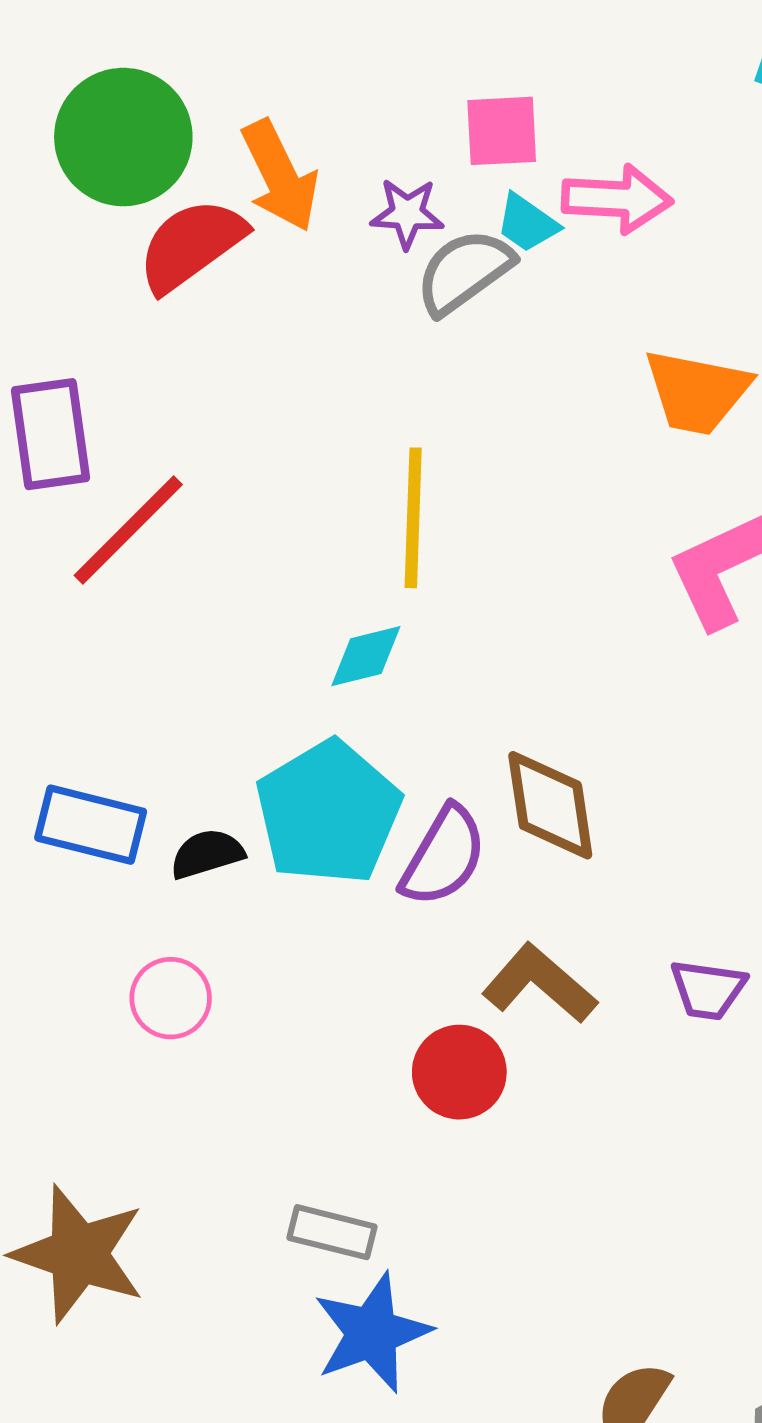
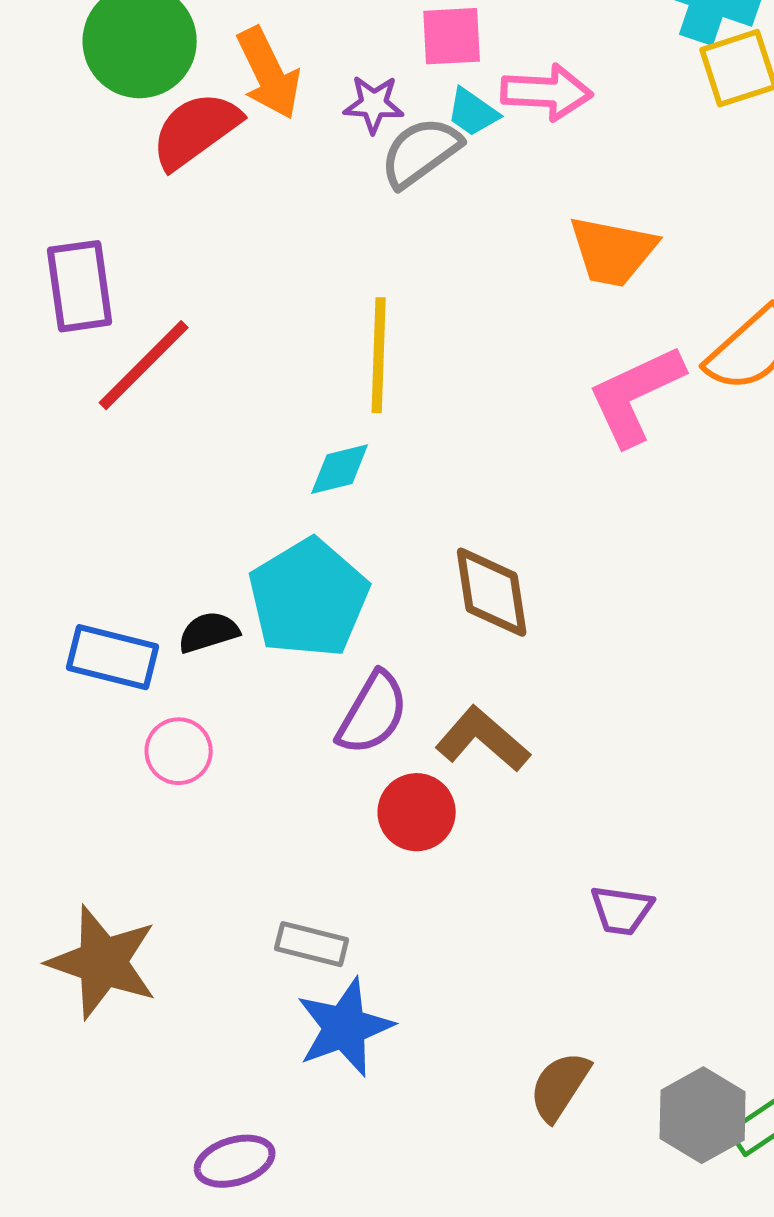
blue rectangle: (91, 825) -> (113, 657), moved
purple semicircle: (444, 856) -> (373, 713), moved
purple trapezoid: (708, 990) -> (622, 910), moved

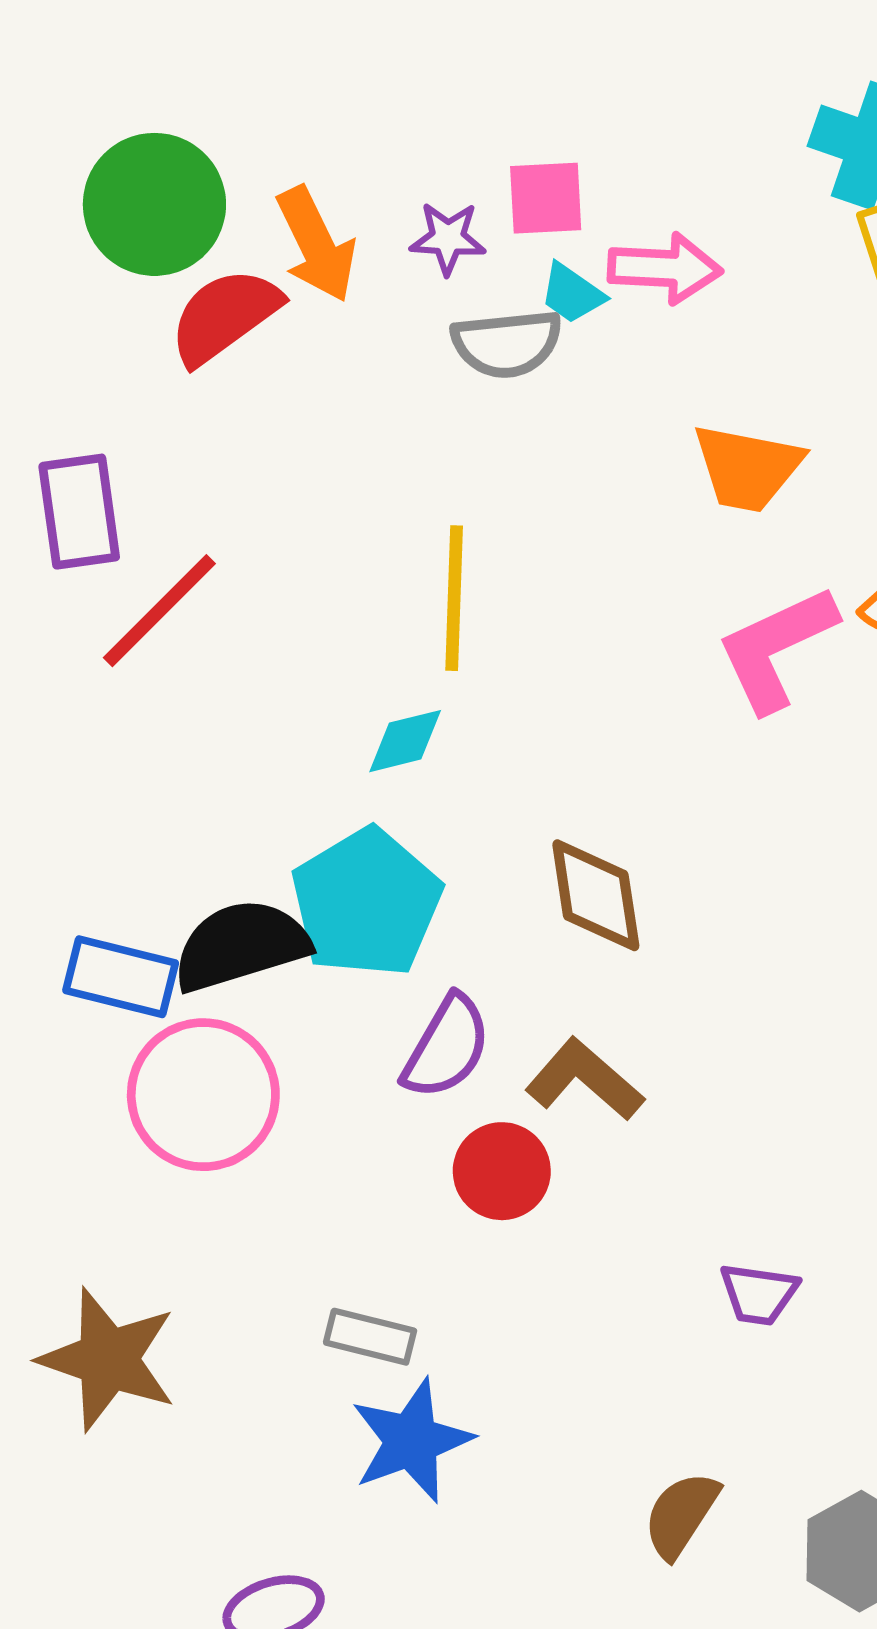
purple star: (374, 104) -> (448, 238), moved
gray semicircle: (421, 152) -> (507, 344), turned -150
black semicircle: (209, 632) -> (241, 945), size x1.8
pink circle: (179, 751) -> (203, 1095), size x1.8

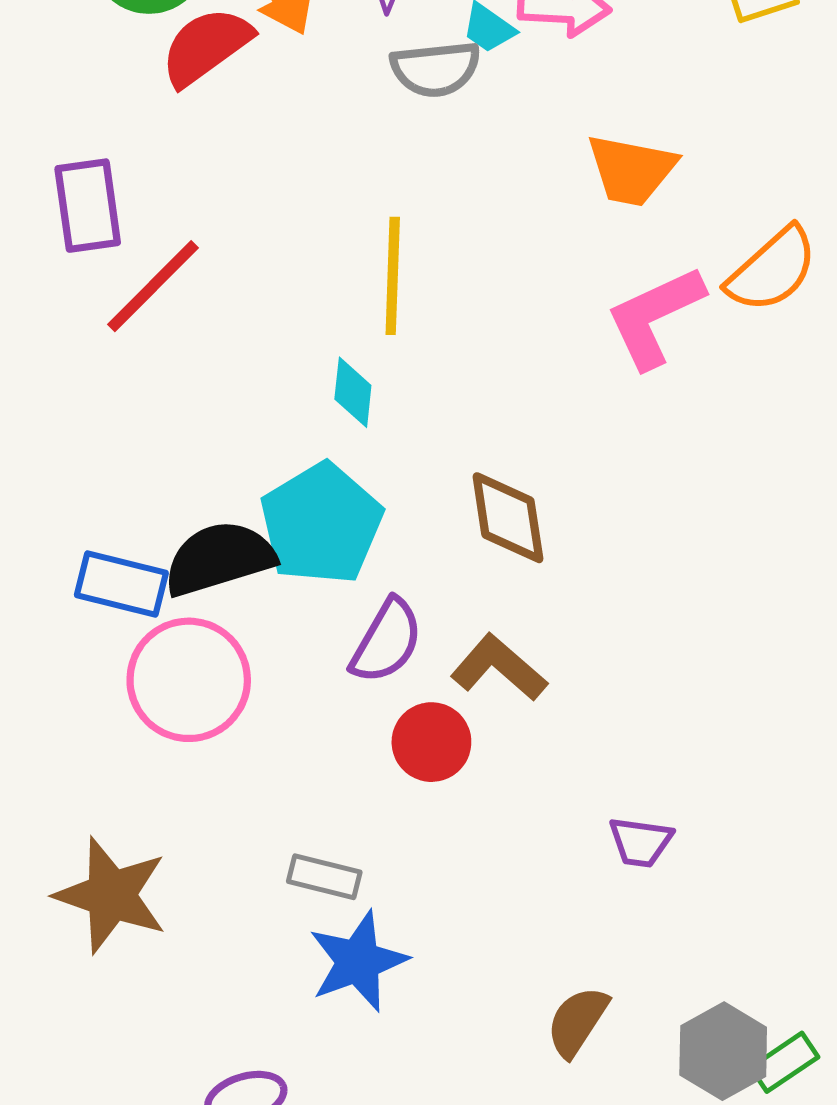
cyan diamond: (405, 741) -> (353, 392), turned -70

